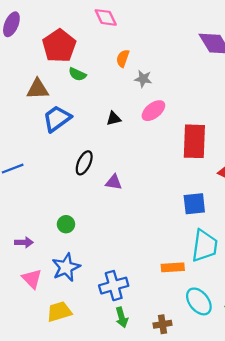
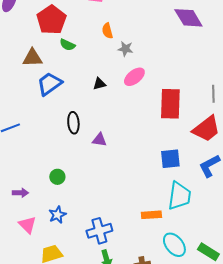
orange semicircle: (123, 58) -> (107, 31), turned -35
black ellipse: (84, 163) -> (73, 123), turned -30
blue star: (66, 267) -> (57, 215), size x0.7

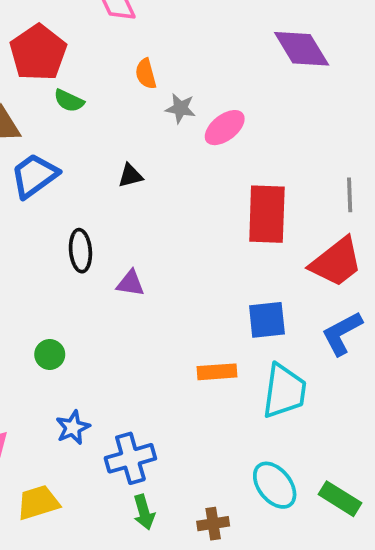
pink ellipse: (134, 77) -> (225, 128), moved
blue star: (57, 215) -> (73, 428), moved
orange rectangle: (151, 215) -> (217, 372), moved

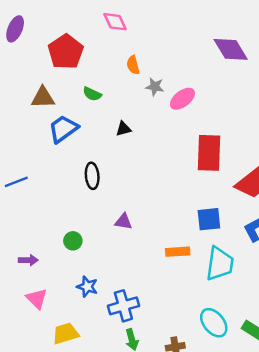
green semicircle: (69, 101) -> (92, 94), moved
purple triangle: (130, 283) -> (123, 222), moved
blue star: (73, 428) -> (87, 287), turned -30

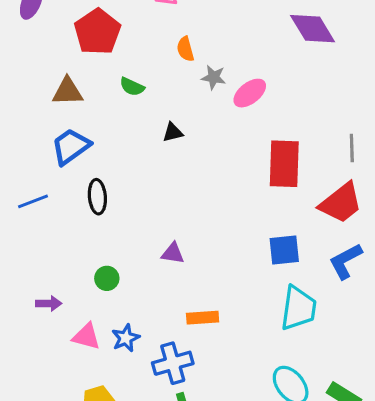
blue trapezoid: (63, 129) -> (71, 146), moved
black ellipse: (92, 176) -> (97, 197), moved
orange rectangle: (178, 252) -> (203, 318), moved
blue star: (87, 287) -> (126, 338), turned 30
pink triangle: (37, 299) -> (86, 336), moved, turned -30

